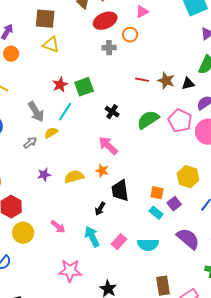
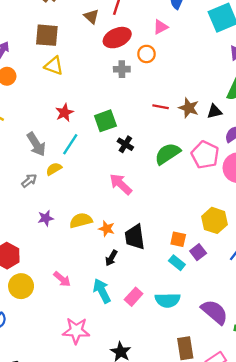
green square: (84, 87) -> (105, 121), moved
orange star: (102, 171) -> (107, 229), moved
purple semicircle: (188, 239) -> (214, 312), moved

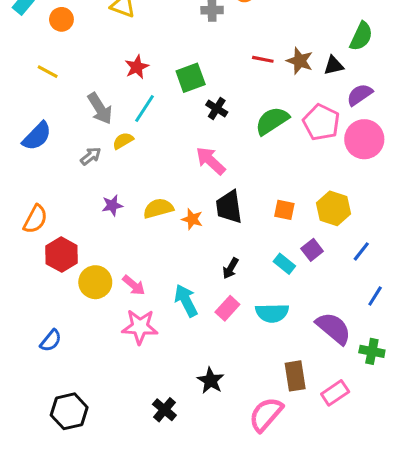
black trapezoid: (135, 237) -> (229, 207), moved
orange square: (178, 239) -> (284, 210), moved
black arrow: (111, 258) -> (231, 268), moved
yellow circle: (21, 286) -> (95, 282), moved
pink star: (76, 331) -> (140, 327), moved

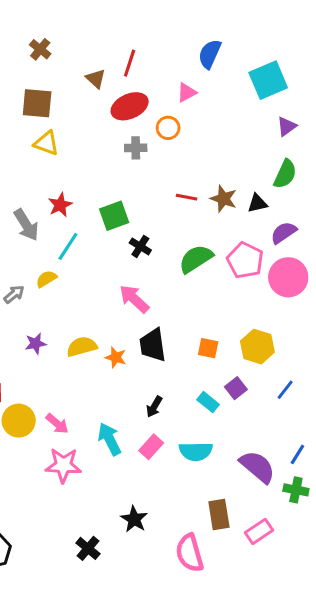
gray arrow: (100, 108) -> (26, 225), moved
blue line: (375, 296) -> (297, 454), moved
pink semicircle: (266, 414) -> (190, 553), turned -57

